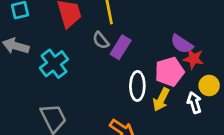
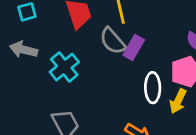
gray semicircle: (101, 40) -> (113, 41), size x1.5

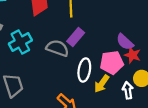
gray semicircle: (113, 41) -> (57, 48), moved, turned 140

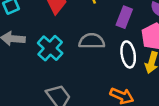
purple rectangle: (76, 37) -> (124, 17), moved

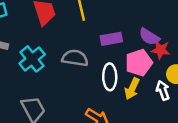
purple rectangle: (124, 17) -> (111, 39), turned 50

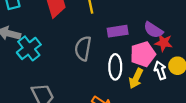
gray semicircle: (75, 58) -> (83, 48), turned -90
cyan cross: (32, 59) -> (29, 48), moved
white arrow: (163, 90) -> (160, 70), moved

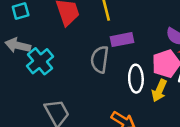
purple rectangle: (118, 31) -> (122, 40), moved

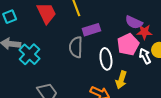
yellow arrow: (159, 91) -> (121, 80), moved

